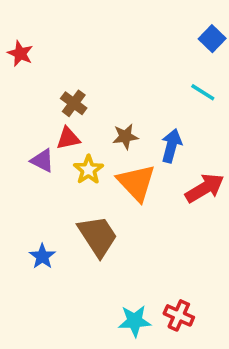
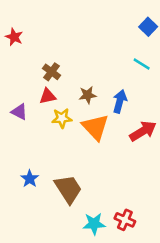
purple triangle: (42, 160) -> (19, 112), moved
yellow star: (88, 170) -> (62, 118), turned 30
brown trapezoid: (98, 236) -> (68, 189), moved

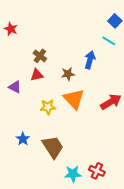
cyan line: (142, 64) -> (109, 41), moved
blue arrow: (120, 101) -> (90, 60), moved
yellow star: (62, 118) -> (48, 107), moved

